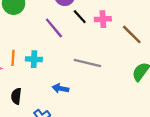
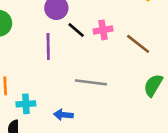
purple line: (54, 28) -> (48, 46), turned 45
cyan cross: (34, 59) -> (26, 104), moved

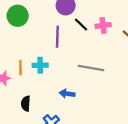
cyan cross: (26, 104) -> (40, 65), moved

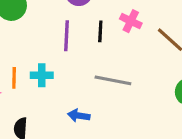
black line: (81, 24) -> (100, 31), moved, turned 48
pink cross: (103, 25) -> (131, 21), turned 32

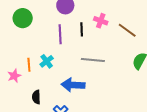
cyan cross: (42, 75) -> (47, 61), turned -32
blue arrow: (79, 116) -> (73, 85), size x1.6

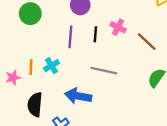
black semicircle: (36, 97) -> (35, 105), size x1.5

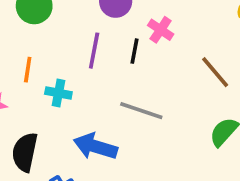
pink cross: (118, 27) -> (161, 30), moved
cyan cross: (51, 66) -> (58, 93), turned 35
orange line: (31, 67) -> (28, 70), moved

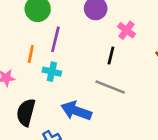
purple line: (94, 51) -> (55, 39), moved
black line: (134, 51) -> (111, 56), moved

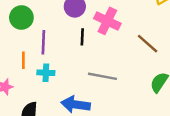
pink cross: (127, 30) -> (107, 21), size x1.5
black line: (111, 56) -> (82, 37), moved

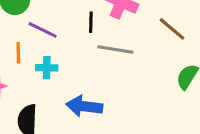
purple line: (43, 42) -> (43, 30), turned -65
gray line: (102, 76) -> (115, 49), moved

